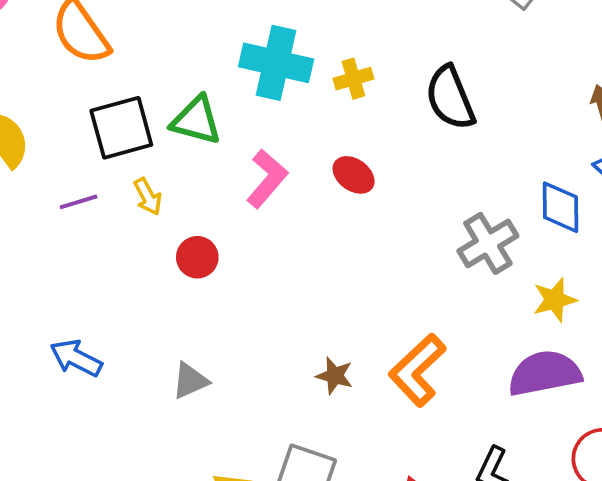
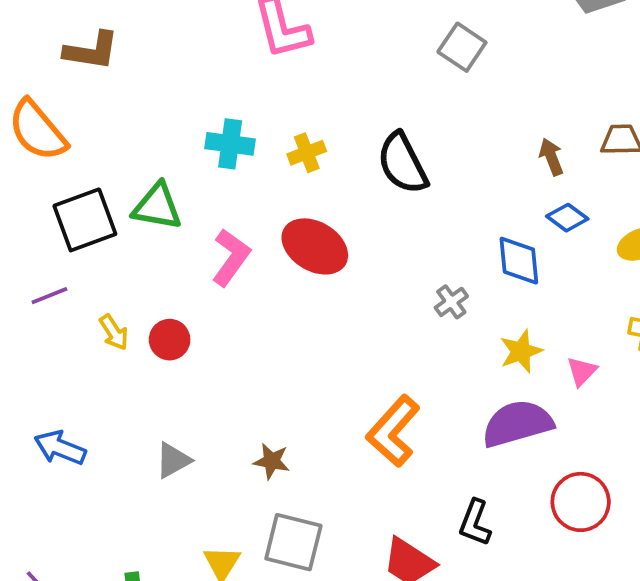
cyan cross: (276, 63) -> (230, 144), size x0.7
red ellipse: (354, 175) -> (315, 246), size x1.6
yellow arrow: (148, 197) -> (114, 332), moved
gray cross: (488, 243) -> (451, 302), size x0.6
brown star: (335, 376) -> (272, 461), moved

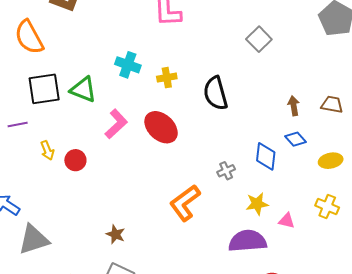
pink triangle: (582, 371) -> (287, 221), turned 48
orange L-shape: (393, 431) -> (185, 203), moved
gray triangle: (173, 460) -> (34, 240), moved, size x1.6

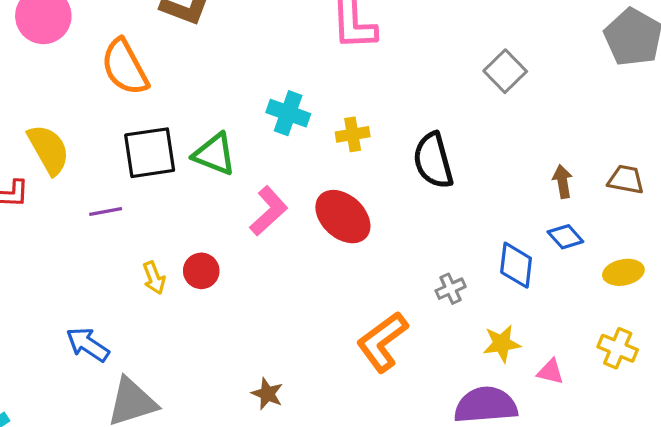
yellow arrow: (47, 150) -> (154, 278), moved

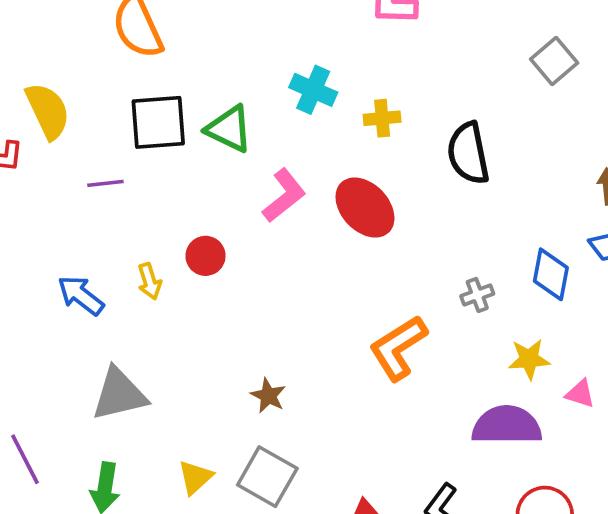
yellow arrow: (154, 278) -> (150, 281), moved
blue arrow: (88, 345) -> (81, 295), moved

